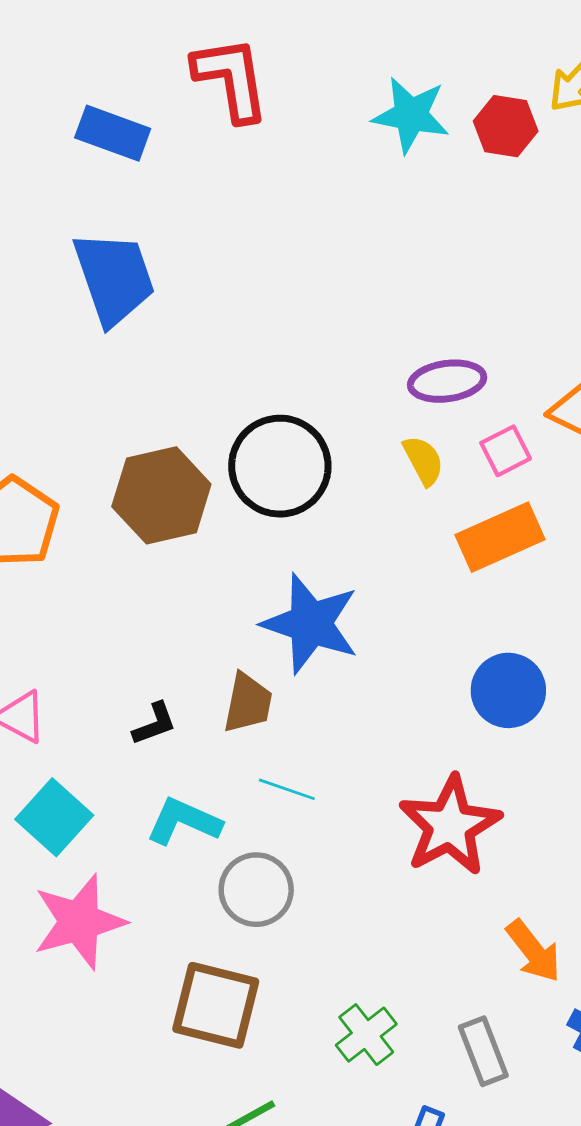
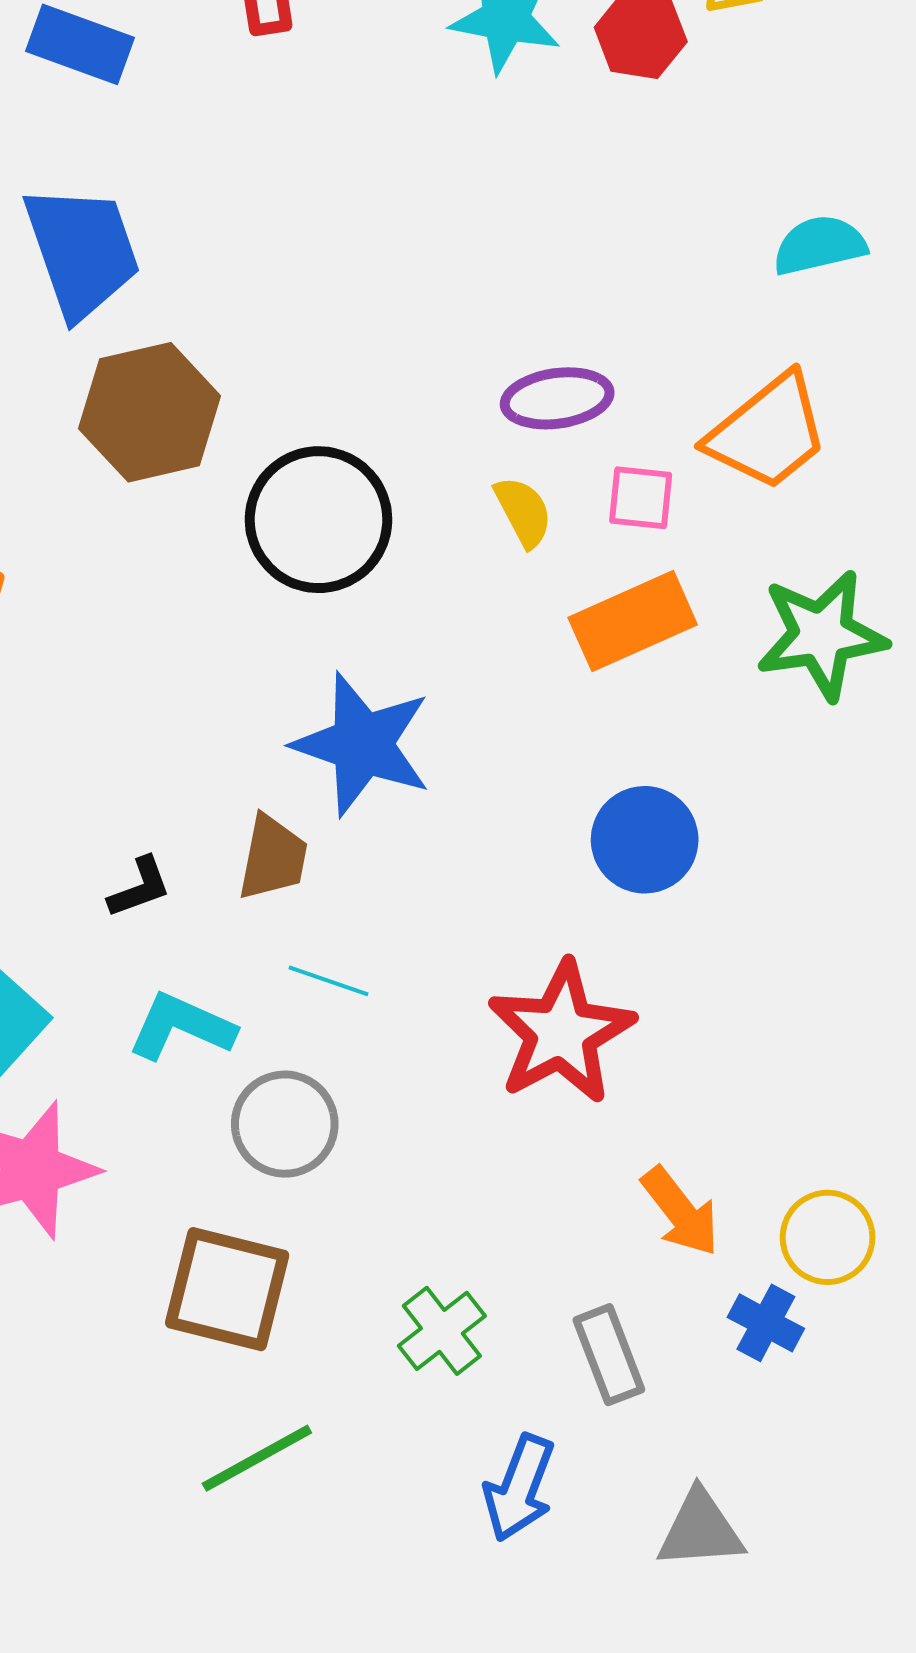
pink square: (506, 451) -> (641, 498), turned 33
brown hexagon: (161, 495) -> (150, 412), moved

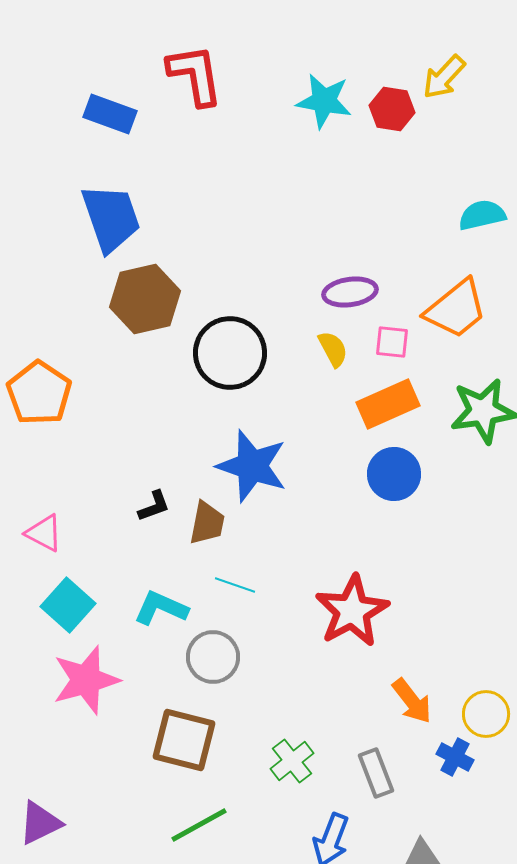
blue circle: (645, 840) -> (394, 474), moved
black L-shape: (140, 887) -> (154, 506), moved

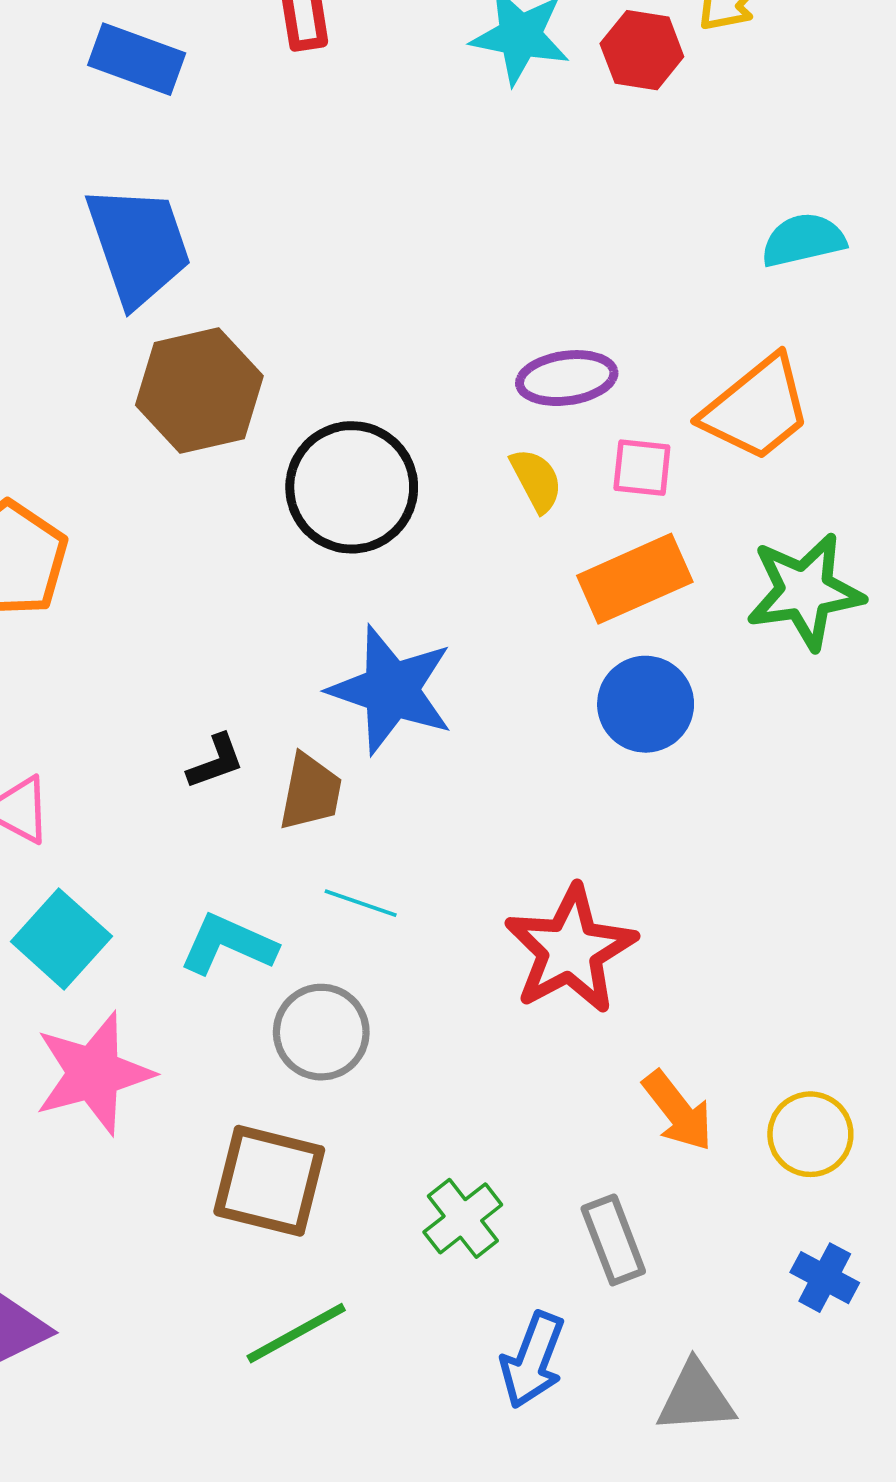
blue cross: (455, 757) -> (825, 1278), moved

